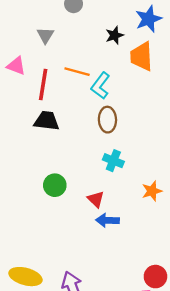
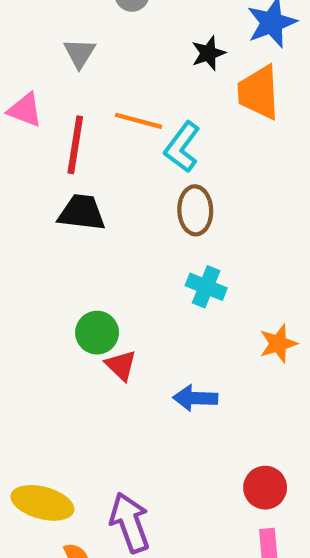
red triangle: (96, 199) -> (121, 365), moved
red circle: (155, 277) -> (265, 488), moved

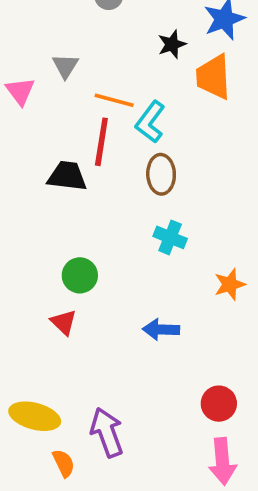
gray triangle: (80, 53) -> (65, 66), moved
pink triangle: (25, 110) -> (20, 91), turned 32
red line: (75, 145) -> (101, 142), moved
red triangle: (121, 365) -> (64, 322), moved

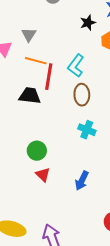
orange line: (114, 100) -> (36, 61), moved
red triangle: (64, 322) -> (43, 175), moved
blue arrow: (161, 330) -> (82, 181), turned -66

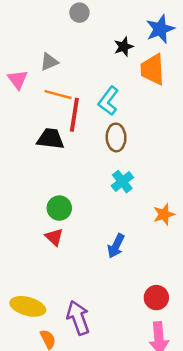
gray triangle: (29, 35) -> (49, 62), turned 35
cyan cross: (87, 130) -> (122, 182), turned 30
red triangle: (43, 175) -> (54, 237), moved

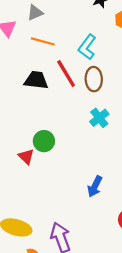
red line: (74, 115) -> (66, 74), moved, turned -40
red triangle: (54, 237) -> (26, 157), moved
blue arrow: (116, 246) -> (95, 186), moved

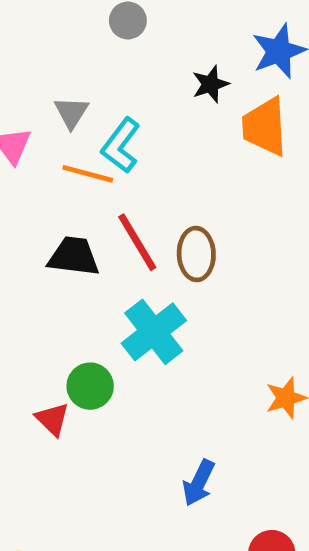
gray triangle: (35, 13) -> (71, 112), turned -35
cyan L-shape: (87, 47) -> (121, 146), moved
cyan cross: (99, 118) -> (154, 332), moved, size x1.5

